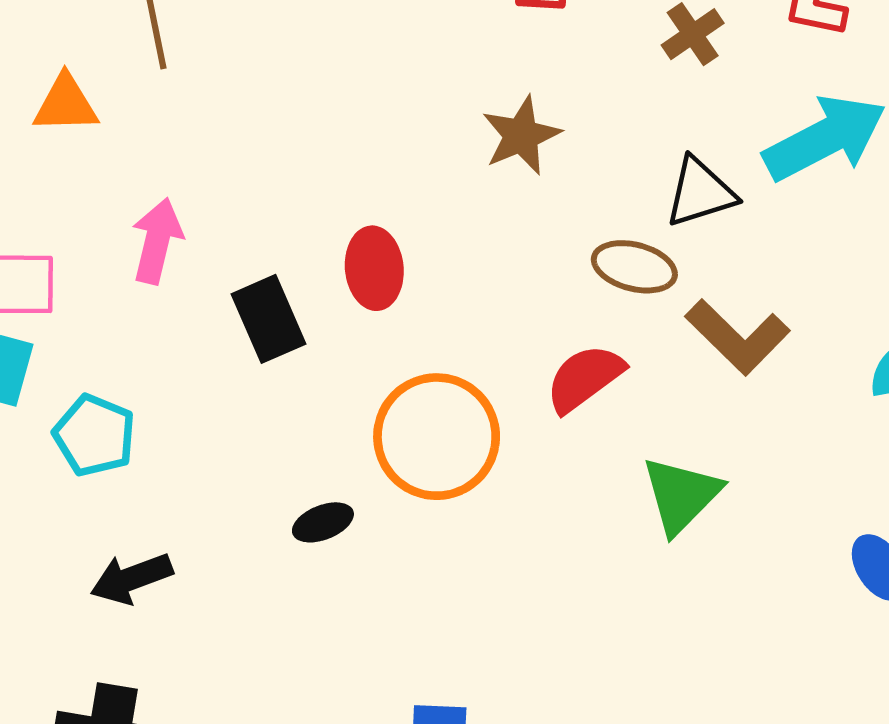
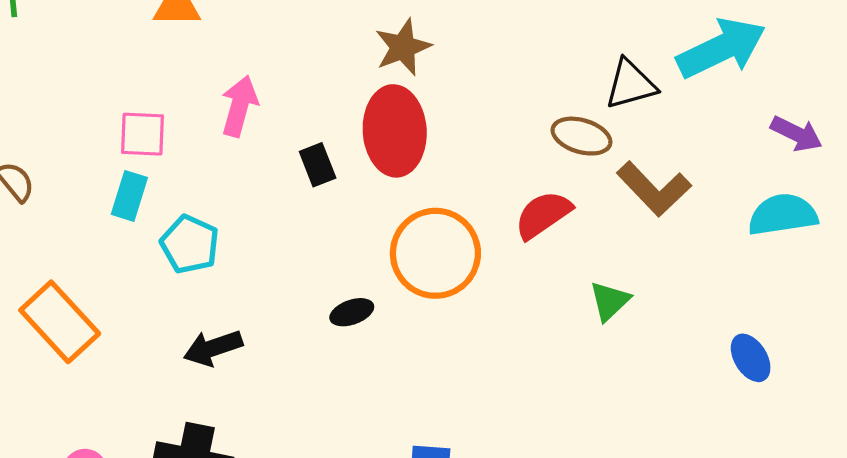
brown star: (521, 135) -> (403, 47), moved
red ellipse: (374, 268) -> (395, 131), size x1.5
black rectangle: (269, 319) -> (318, 165), size x0.7
green triangle: (681, 495) -> (610, 301), size x0.7

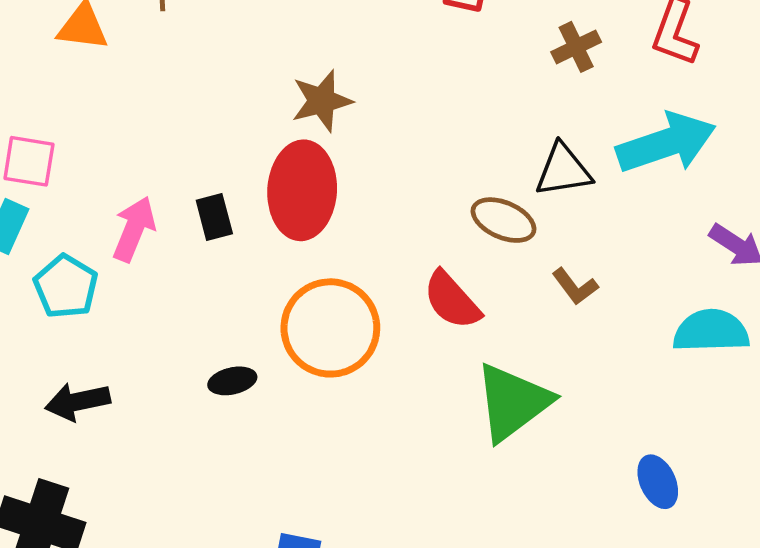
pink arrow: (239, 106) -> (134, 229), moved
brown L-shape: (654, 189) -> (575, 286), size x0.6
red semicircle: (543, 215) -> (452, 300), turned -104
green triangle: (610, 301) -> (513, 402), size x1.8

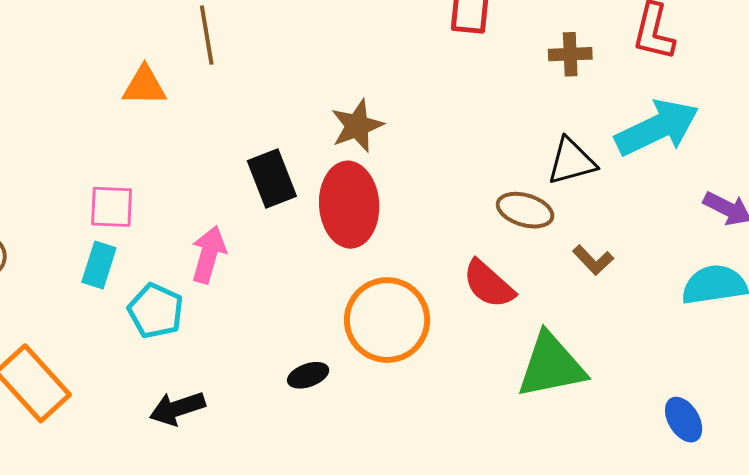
brown cross: (576, 47) -> (570, 54), turned 30
black rectangle: (214, 217) -> (272, 178), moved, size x1.4
green triangle: (513, 402) -> (551, 366), turned 32

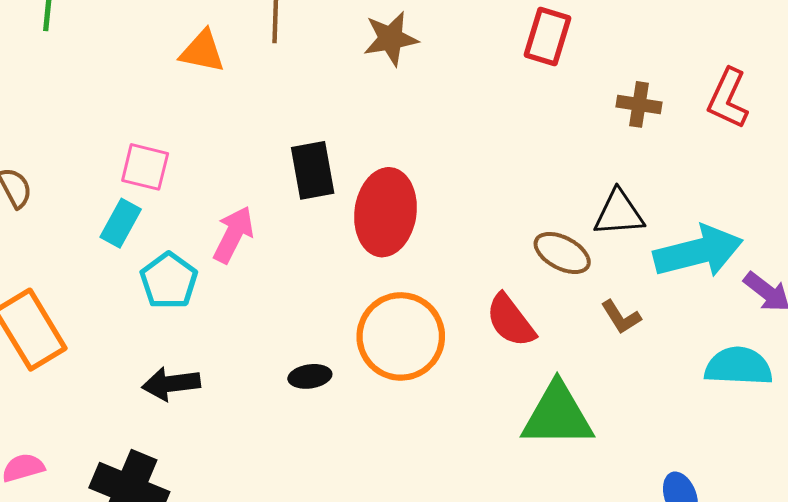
brown star: (357, 126) -> (391, 39), moved
cyan arrow: (657, 128) -> (698, 252), moved

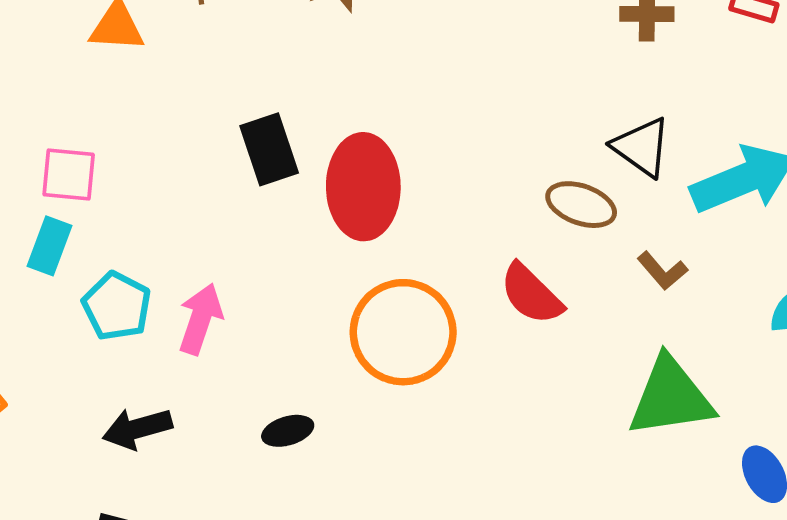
black triangle: (619, 213) -> (642, 147), turned 48
pink arrow: (233, 235) -> (200, 319), moved
black ellipse: (310, 376) -> (288, 431), moved
green triangle: (557, 415) -> (671, 397), moved

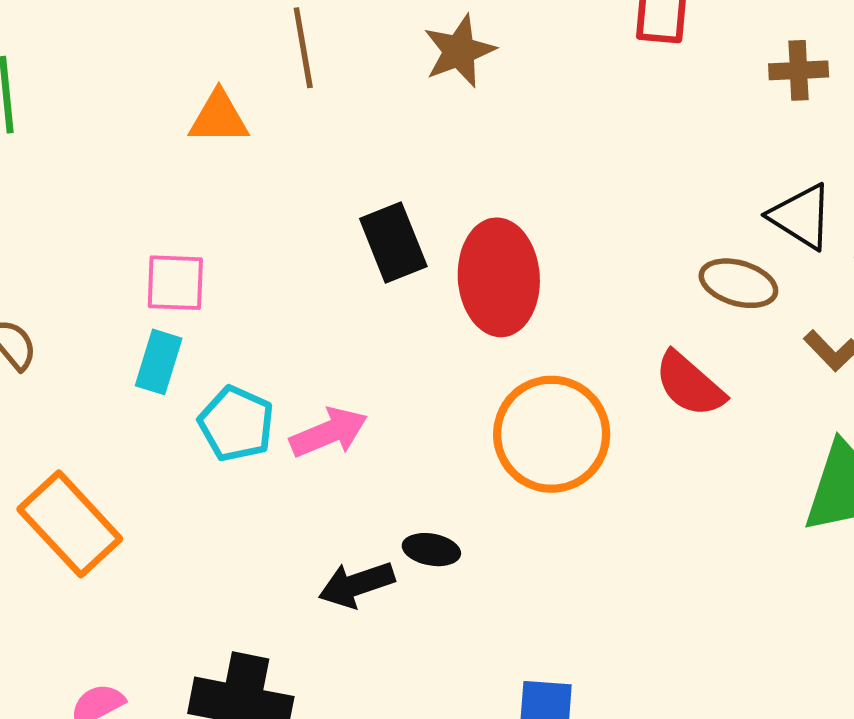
pink arrow: (200, 319) -> (329, 432), turned 52
black arrow: (137, 429) -> (356, 585), moved
black ellipse: (288, 431) -> (431, 550), turned 30

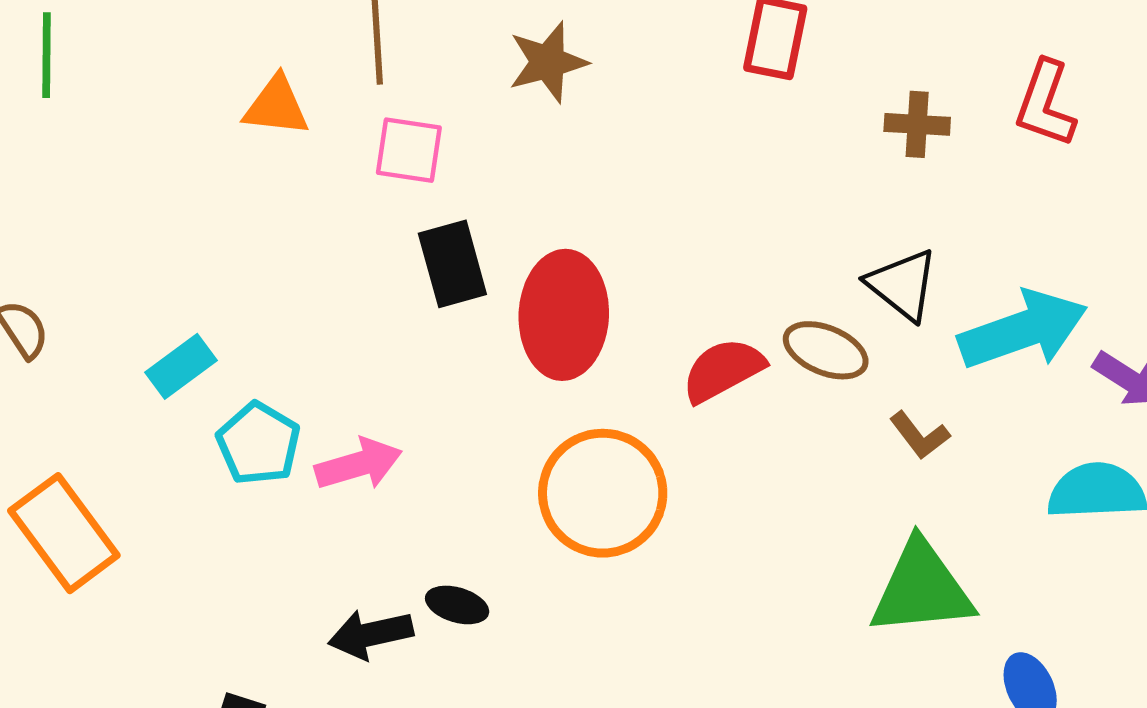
pink square: (175, 283) -> (409, 150), moved
cyan rectangle: (159, 362) -> (181, 366), turned 30
red semicircle: (690, 384) -> (723, 370), moved, turned 104

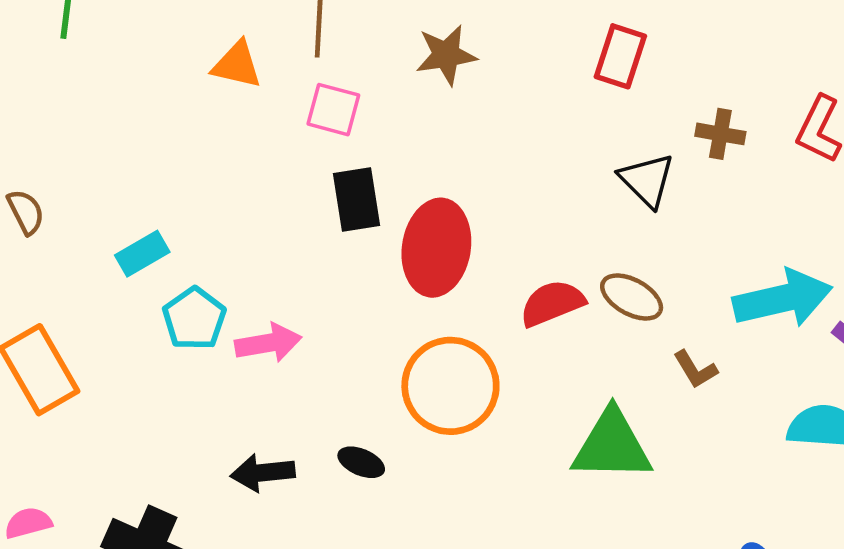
black triangle: (902, 285) -> (647, 180), moved
green triangle: (922, 589) -> (612, 446), moved
black ellipse: (457, 605) -> (361, 462), moved

